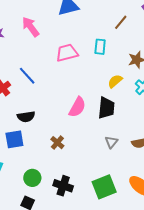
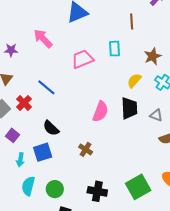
brown line: (121, 22) -> (132, 21), turned -35
black semicircle: (26, 117) -> (51, 128), turned 60
gray triangle: (111, 142) -> (156, 115), moved, turned -40
green circle: (32, 178) -> (55, 189), moved

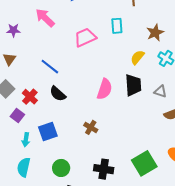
red cross: (24, 103) -> (30, 97), moved
black semicircle: (51, 128) -> (58, 94), moved
cyan semicircle: (28, 186) -> (24, 167), moved

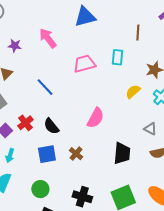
black trapezoid: (133, 85) -> (122, 153), moved
black semicircle: (58, 94) -> (51, 126), moved
red cross: (30, 97) -> (25, 123), moved
blue square: (48, 131) -> (47, 154), moved

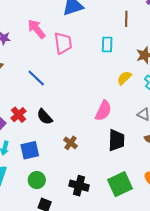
pink trapezoid: (84, 64) -> (63, 43), moved, turned 100
pink semicircle: (96, 118) -> (103, 111), moved
blue square: (47, 154) -> (30, 150), moved

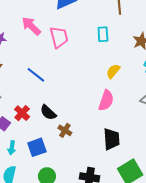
yellow semicircle: (124, 78) -> (113, 71), moved
black trapezoid: (116, 140) -> (111, 139), moved
brown cross: (71, 143) -> (65, 130), moved

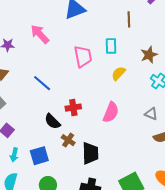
pink trapezoid: (59, 37) -> (83, 56), moved
yellow semicircle: (113, 71) -> (118, 73), moved
red cross: (22, 113) -> (73, 108), moved, turned 35
black trapezoid: (111, 139) -> (90, 153), moved

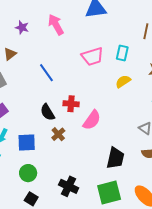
pink trapezoid: (83, 56) -> (92, 56), turned 70
pink semicircle: (111, 112) -> (92, 120), moved
black trapezoid: (90, 153) -> (115, 158), moved

